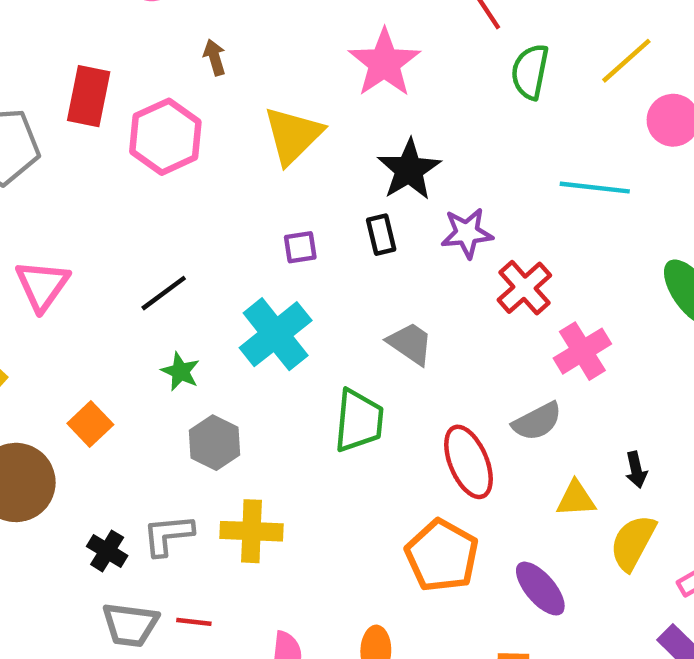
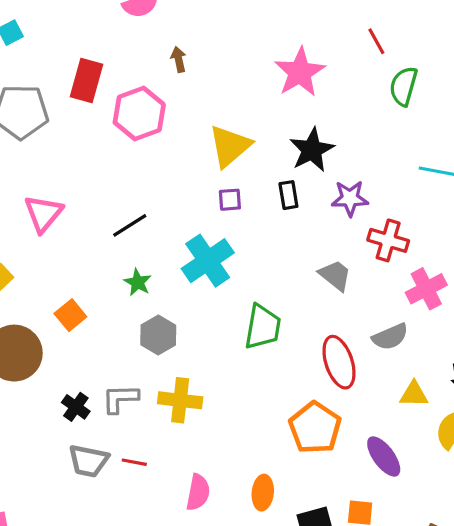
yellow triangle: (293, 135) -> (230, 146), moved
red cross: (524, 288) -> (388, 240), turned -36
gray trapezoid: (410, 343) -> (335, 275), moved

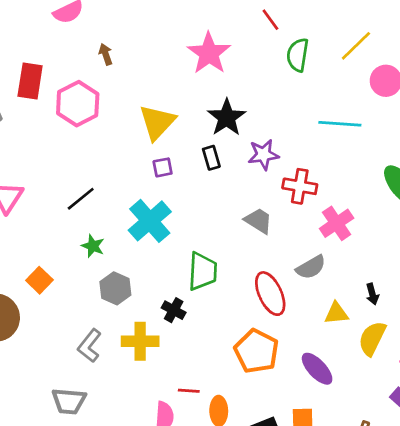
gray L-shape: (120, 399) -> (90, 346), turned -44
black cross: (76, 407) -> (174, 310), moved
red line: (134, 462) -> (189, 391), moved

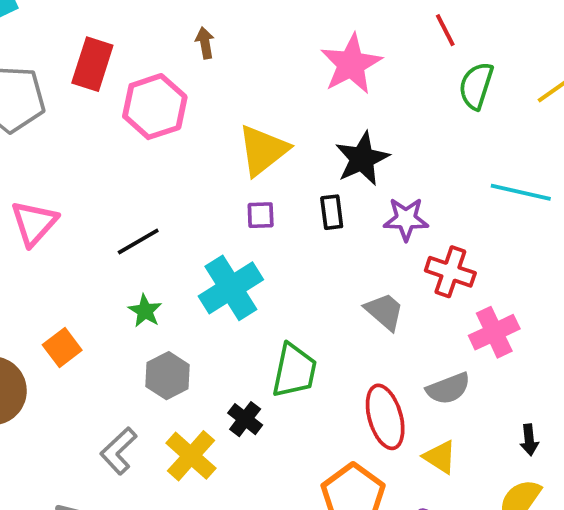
yellow triangle: (336, 313) -> (440, 457), moved, turned 30
yellow cross: (140, 341) -> (191, 456), turned 33

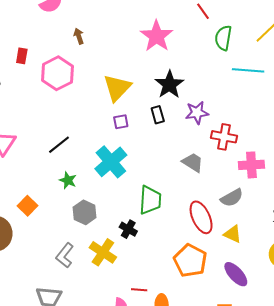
red rectangle: (92, 64) -> (22, 56), size x0.6
cyan line: (521, 192) -> (248, 70), moved
pink cross: (494, 332) -> (251, 165), turned 30

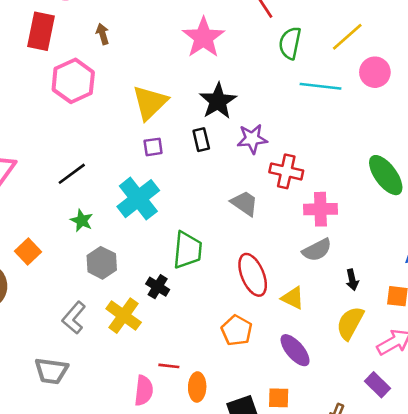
red rectangle: (22, 56) -> (41, 31), moved, size x1.8
gray semicircle: (232, 198) -> (317, 250), moved
orange pentagon: (190, 261) -> (237, 330), size x0.7

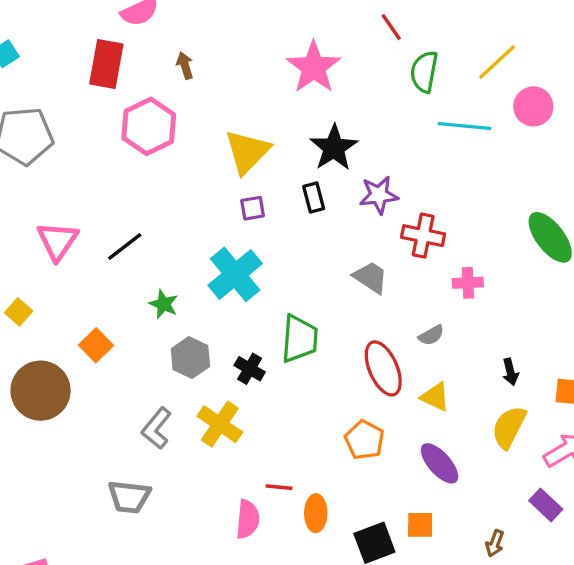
black line: (72, 174) -> (125, 246), moved
pink cross: (320, 209) -> (468, 283), size x0.7
gray semicircle: (317, 250) -> (431, 335), moved, size x0.7
black cross: (158, 287) -> (250, 369), moved

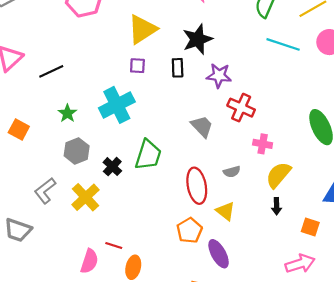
orange square: (96, 345) -> (19, 130), turned -30
yellow semicircle: (509, 427) -> (278, 175), moved
orange pentagon: (364, 440) -> (189, 230), moved

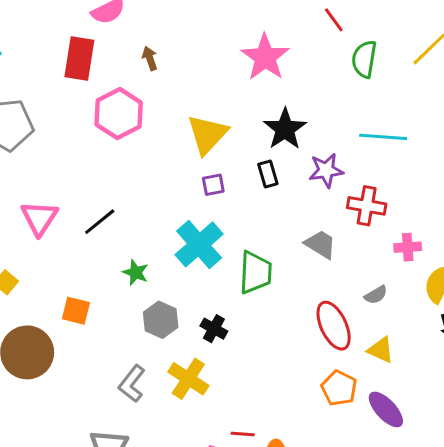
cyan line: (283, 44) -> (383, 137), moved
green trapezoid: (148, 155) -> (255, 272), moved

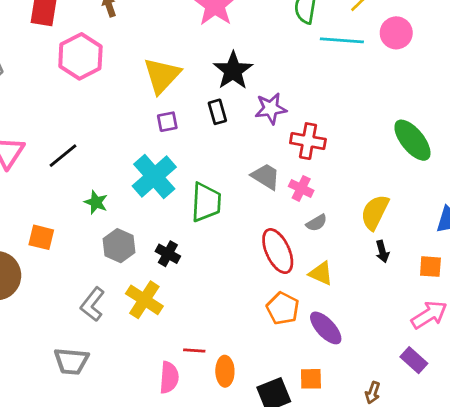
cyan line: (383, 137) -> (342, 40), moved
pink cross: (408, 247) -> (301, 188), moved, turned 30

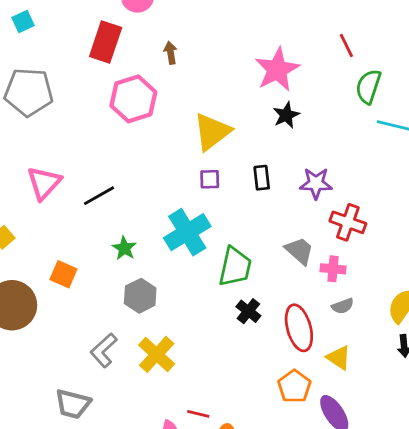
black star: (233, 71) -> (286, 115), moved, size x0.7
pink cross: (301, 188) -> (333, 269), turned -30
black cross: (168, 254) -> (248, 311), moved

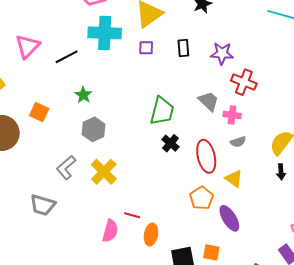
cyan cross: (187, 232) -> (105, 33), moved, turned 32

